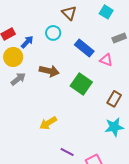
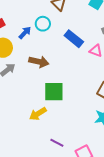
blue arrow: (27, 42) -> (25, 33), moved
green square: (81, 84) -> (54, 92), moved, turned -35

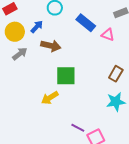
blue arrow: (25, 33) -> (37, 27), moved
purple line: (57, 143) -> (78, 128), moved

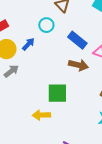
brown arrow: (51, 46) -> (78, 65), moved
yellow arrow: (50, 98) -> (41, 115), turned 30

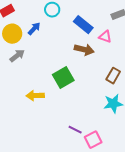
green square: (57, 93) -> (63, 78), turned -30
yellow arrow: (41, 115) -> (35, 96), moved

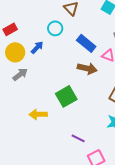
purple line: (75, 130) -> (78, 138), moved

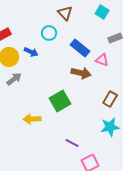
blue arrow: (37, 47) -> (31, 52), turned 72

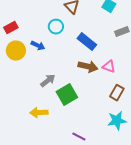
pink triangle: (102, 60) -> (109, 67), moved
gray arrow: (14, 79) -> (48, 81), moved

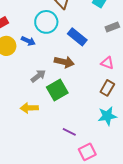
cyan circle: (56, 27) -> (46, 22), size x1.5
brown arrow: (88, 67) -> (64, 62), moved
pink triangle: (109, 67) -> (107, 63), moved

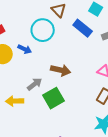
blue rectangle: (77, 37) -> (83, 28), moved
yellow arrow: (29, 108) -> (15, 101), moved

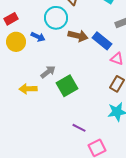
blue rectangle: (83, 28) -> (102, 41), moved
brown arrow: (61, 70) -> (78, 36), moved

